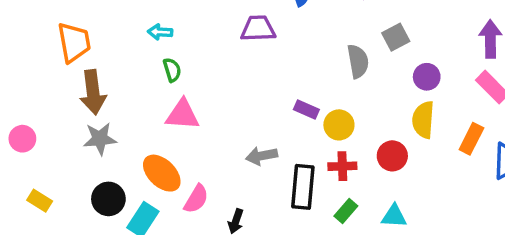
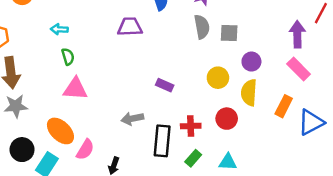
gray square: (396, 37) -> (229, 33), turned 30
gray semicircle: (358, 61) -> (202, 27), moved
yellow circle: (339, 125) -> (218, 78), moved

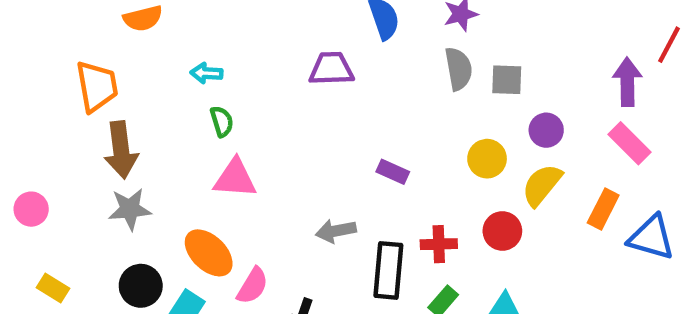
yellow semicircle: (249, 93) -> (542, 185), turned 35
blue triangle: (311, 122) -> (651, 238), turned 44

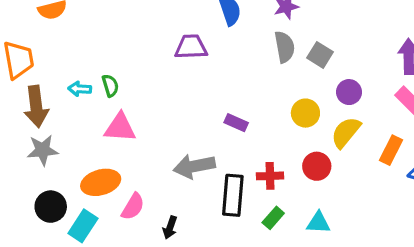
cyan arrow: (206, 73) -> (80, 89), moved
gray square: (507, 80) -> (320, 55), turned 30
gray arrow: (336, 231) -> (194, 166), size x1.4
orange ellipse: (209, 253) -> (101, 182), turned -60

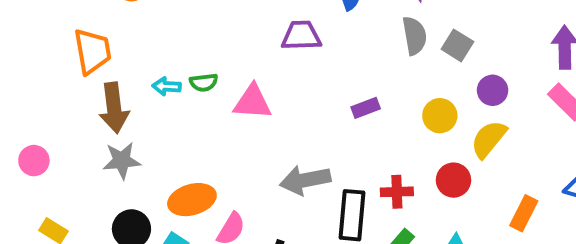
green semicircle: (110, 86) -> (204, 82), turned 100
purple rectangle: (236, 123) -> (366, 108), moved, turned -45
pink triangle: (120, 128) -> (252, 102), moved
orange rectangle: (391, 150) -> (524, 213), moved

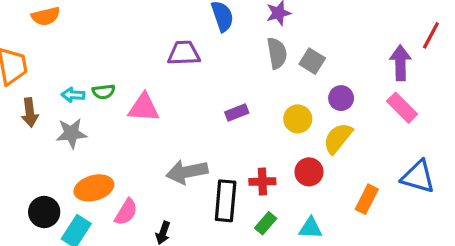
brown arrow: (114, 108) -> (30, 113), size x0.7
gray star: (122, 161) -> (71, 133), moved

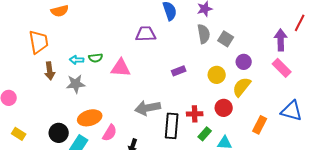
green rectangle: (266, 223) -> (205, 134), moved

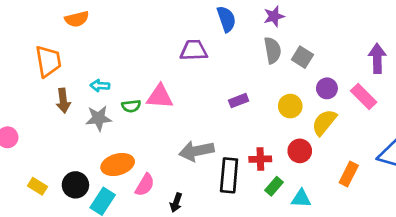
green semicircle: (96, 58) -> (131, 106), moved
pink rectangle: (282, 68) -> (364, 97), moved
yellow rectangle: (19, 134) -> (37, 186), moved

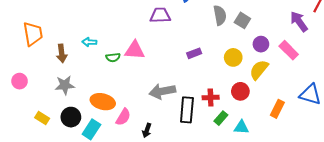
purple arrow: (377, 58) -> (299, 21), turned -35
orange trapezoid: (48, 61) -> (33, 34), moved
gray star: (99, 118) -> (65, 85), moved
orange ellipse: (118, 164) -> (103, 102), turned 30

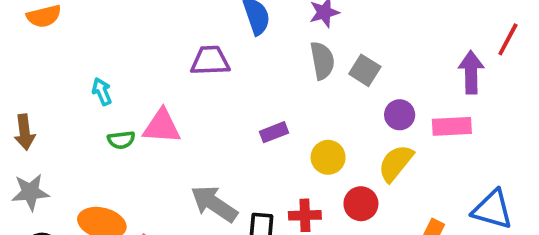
purple arrow: (299, 21) -> (471, 72), turned 35
cyan arrow: (89, 42) -> (102, 92), moved, turned 64
pink rectangle: (289, 50) -> (452, 126), turned -48
yellow circle: (233, 57) -> (328, 157), moved
gray arrow: (162, 91) -> (214, 204), turned 45

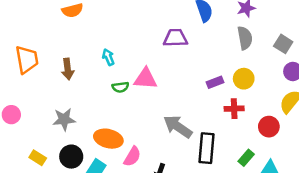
gray square: (365, 70) -> (283, 44), moved
brown arrow: (25, 132) -> (68, 69), moved
yellow circle: (328, 157) -> (244, 79), moved
red cross: (305, 215) -> (234, 109), moved

